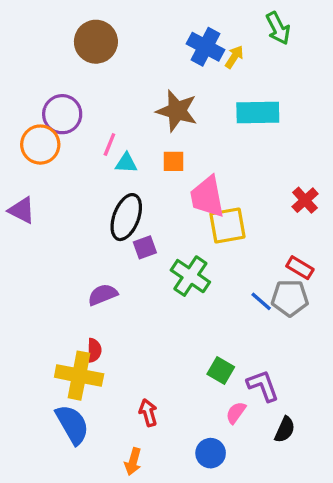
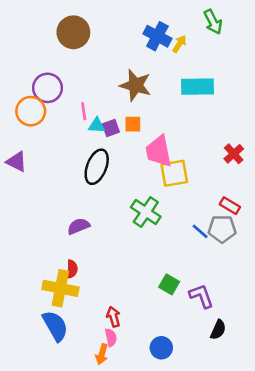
pink line: (109, 145) -> (84, 111), turned -30
purple square: (145, 247) -> (111, 128), moved
pink semicircle: (236, 413) -> (111, 337), moved, turned 132

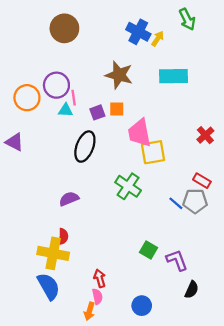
purple circle: (48, 88) -> (56, 85), moved
cyan triangle: (97, 125) -> (66, 110), moved

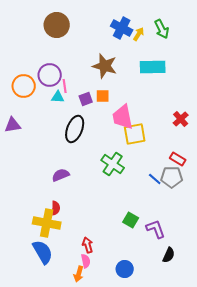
green arrow: (187, 19) -> (162, 29), moved
purple triangle: (14, 142) -> (13, 125), turned -36

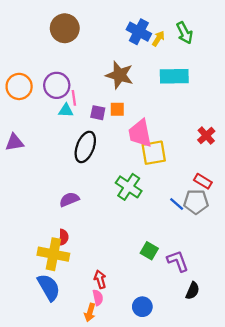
orange circle: (24, 86) -> (19, 86), moved
purple square: (86, 99) -> (98, 113), turned 32

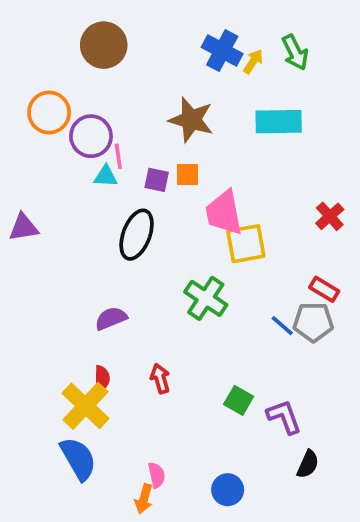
orange circle: (19, 86) -> (49, 112), moved
yellow cross: (53, 254) -> (86, 406), turned 32
red arrow: (100, 279) -> (160, 379), moved

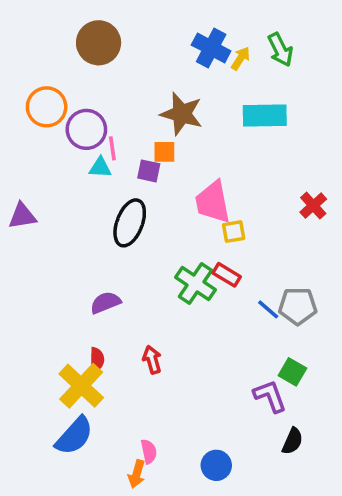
orange square: (188, 174) -> (164, 152), moved
yellow square: (246, 244) -> (234, 232), size x0.6
red rectangle: (324, 289) -> (227, 275), moved
green square: (239, 400) -> (292, 372), moved
blue semicircle: (78, 459) -> (74, 436), turned 72

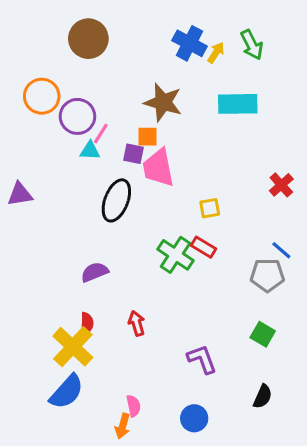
pink line: (112, 148) -> (101, 134), turned 40
pink trapezoid: (213, 202) -> (158, 168), moved
blue line: (268, 309) -> (281, 250), moved
purple L-shape: (270, 396) -> (202, 359), moved

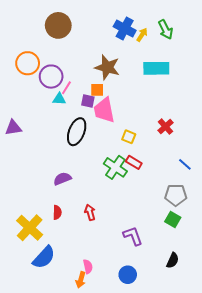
red cross: (281, 185) -> (166, 127), moved
yellow square: (210, 208) -> (129, 137), moved, turned 32
gray pentagon: (267, 275) -> (176, 195), moved
yellow cross: (73, 347) -> (30, 228), moved

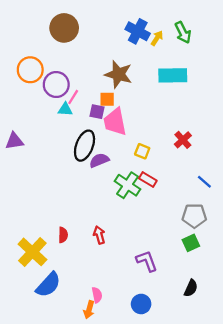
purple semicircle: (62, 179) -> (99, 160), moved
green square: (173, 220) -> (191, 243), turned 35

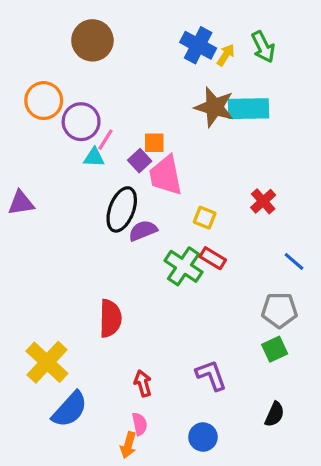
brown star: (118, 74) -> (214, 107), moved
purple square: (97, 112) -> (140, 161), turned 35
red semicircle: (63, 235) -> (110, 318), moved, size x1.6
red arrow: (99, 235) -> (143, 383), moved

